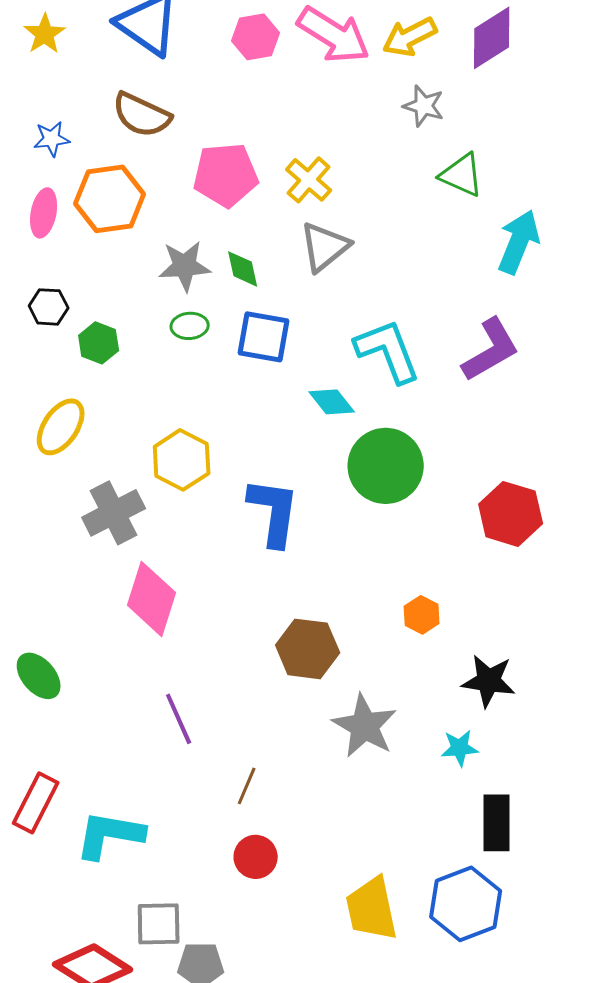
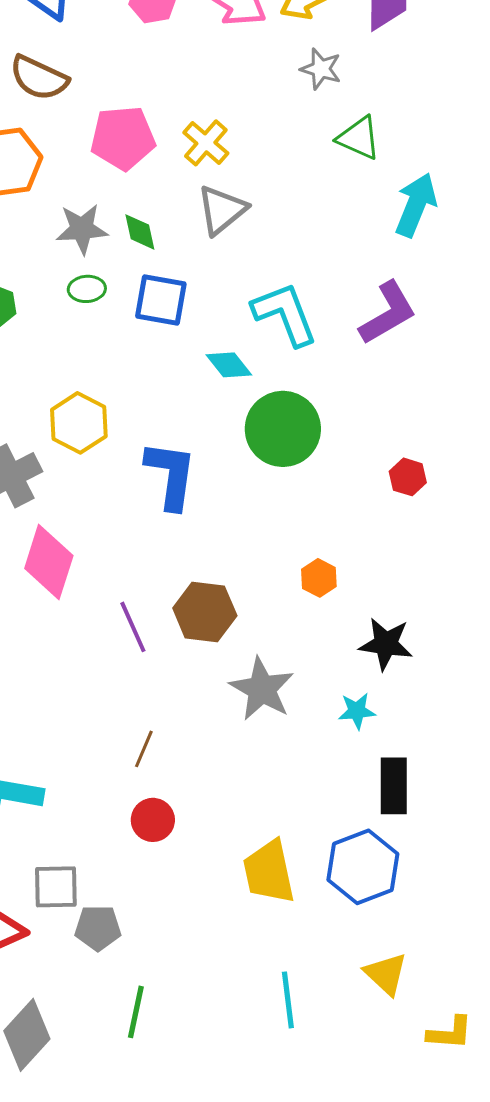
red hexagon: (511, 514) -> (408, 477), size x0.6
purple line: (179, 719) -> (133, 627), moved

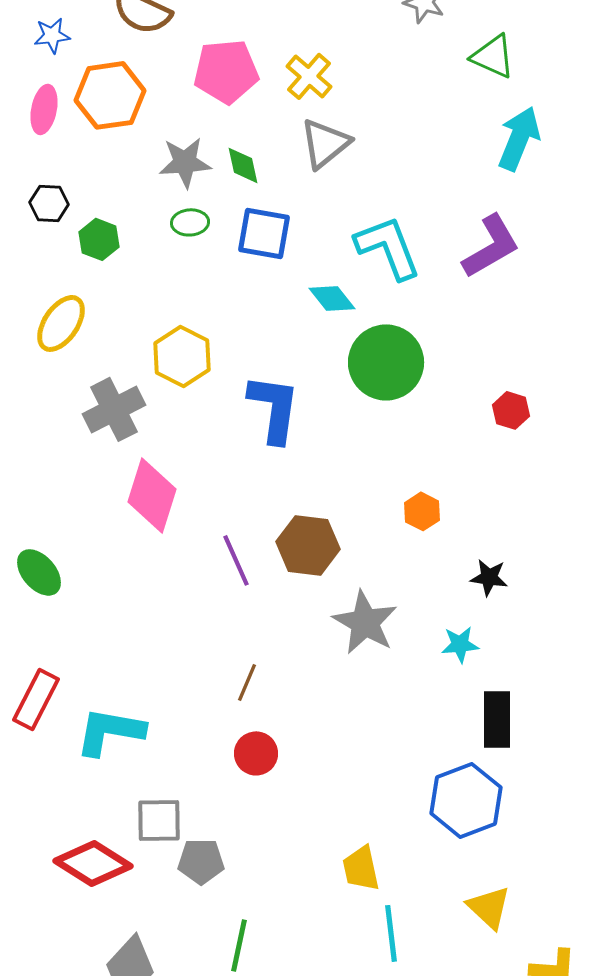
green triangle: (359, 138) -> (493, 56), moved
black star: (386, 644) -> (489, 577), size x0.7
yellow trapezoid: (269, 872) -> (361, 868), moved, size x0.7

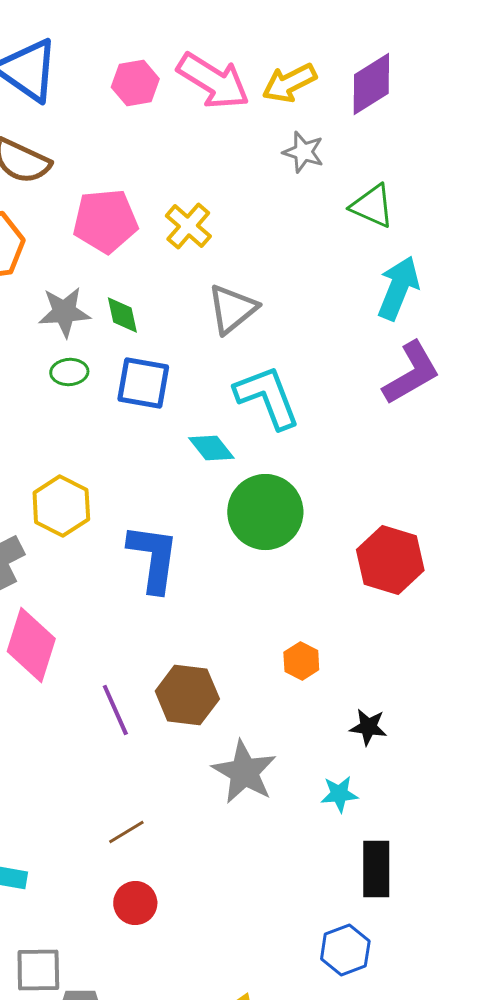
gray triangle: (325, 143) -> (232, 309), moved
purple L-shape: (491, 246) -> (411, 373), moved
red hexagon: (511, 410) -> (390, 560), size x1.8
brown line: (247, 682) -> (126, 832), turned 36
blue hexagon: (466, 800) -> (345, 950), size x0.7

